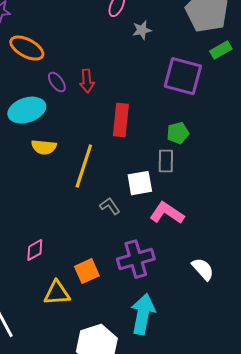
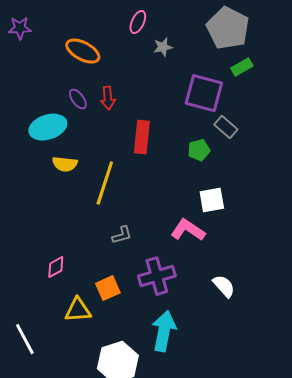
orange ellipse: (27, 48) -> (83, 51), moved
gray rectangle: (166, 161) -> (226, 127), moved, turned -50
white square: (140, 183) -> (212, 200), moved
gray L-shape: (110, 206) -> (122, 235), moved, turned 110

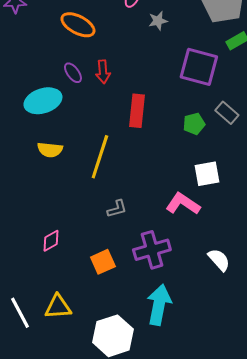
gray rectangle: (226, 127) -> (227, 113), moved
yellow semicircle: (65, 164) -> (50, 150), moved
yellow triangle: (78, 310) -> (58, 307), moved

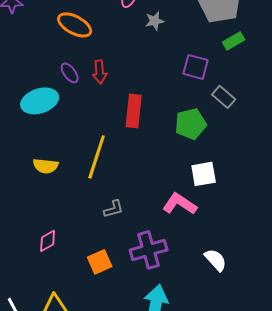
purple square: (199, 67) -> (196, 67), size x0.7
gray rectangle: (227, 113) -> (224, 97), moved
green pentagon: (194, 124) -> (191, 124), size x1.4
yellow semicircle: (50, 150) -> (46, 166), moved

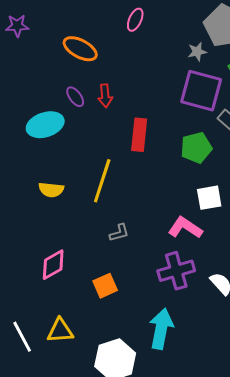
gray star: (155, 21) -> (197, 52), moved
purple square: (196, 67) -> (201, 91), size x1.6
pink diamond: (48, 241) -> (53, 265), size x1.4
purple cross: (149, 250) -> (176, 271), moved

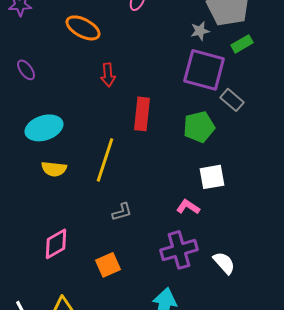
purple ellipse: (75, 97) -> (26, 70), moved
cyan ellipse: (45, 125) -> (44, 128), moved
pink L-shape: (185, 228) -> (188, 207), size x0.7

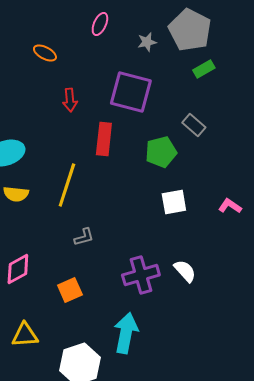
orange ellipse: (83, 28) -> (45, 53), size x0.7
gray star: (200, 31) -> (147, 42), moved
purple square: (204, 70) -> (131, 92), moved
pink L-shape: (188, 207) -> (230, 206), moved
white semicircle: (224, 263) -> (185, 271), moved

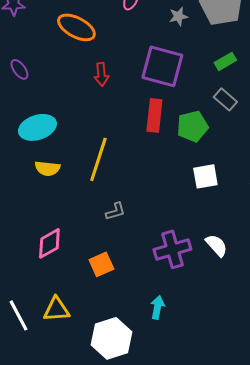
orange ellipse: (45, 53) -> (76, 27), size x1.6
green rectangle: (204, 69) -> (225, 61), moved
red rectangle: (104, 139) -> (154, 115), moved
cyan arrow: (126, 333) -> (157, 307), size x0.6

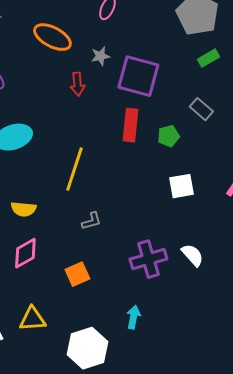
gray star: (178, 16) -> (100, 56), moved
green rectangle: (225, 61) -> (208, 58), moved
green pentagon: (192, 126) -> (168, 136), size x0.7
yellow semicircle: (47, 168) -> (23, 209), moved

